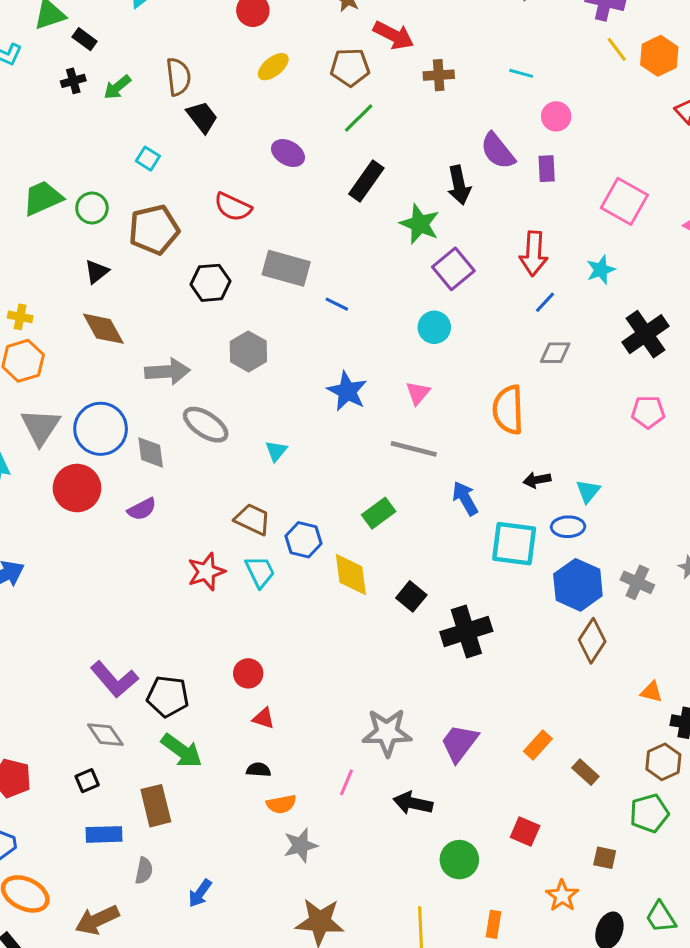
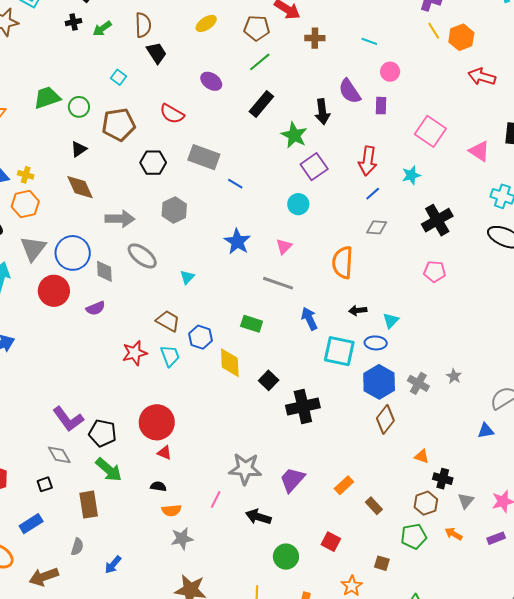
green rectangle: (379, 513) -> (252, 324), turned 50
red circle: (248, 673) -> (157, 422), size x1.8
blue rectangle: (104, 834) -> (31, 524), moved, turned -35

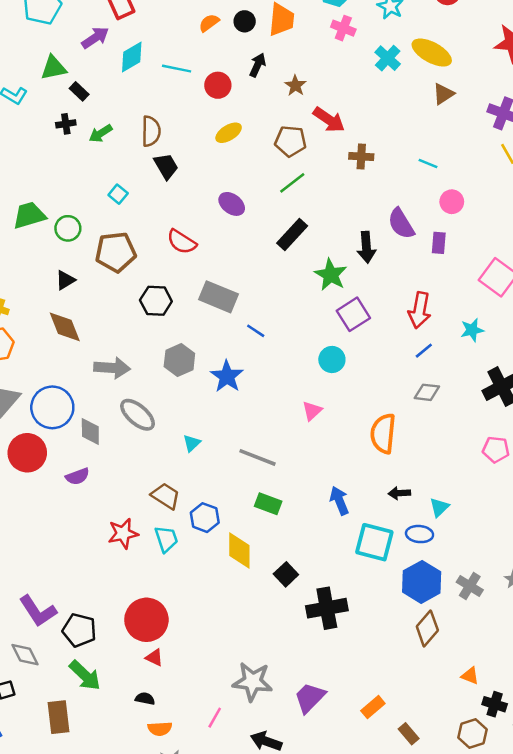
blue star: (237, 242) -> (227, 376), moved
gray line: (278, 283) -> (257, 457), moved

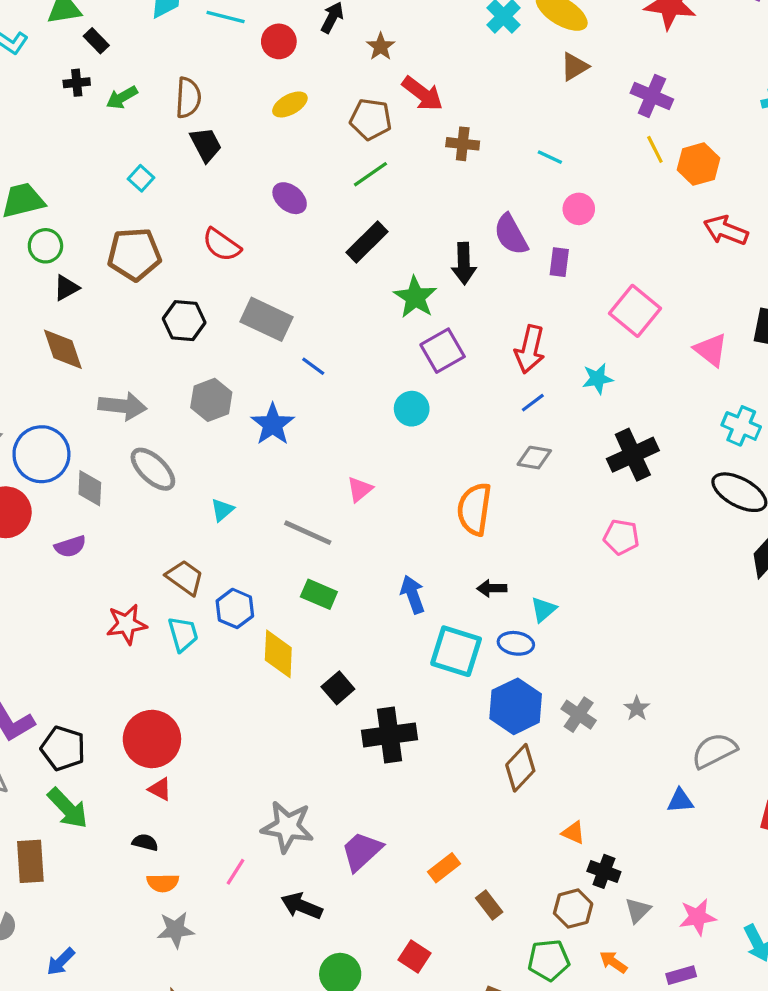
green circle: (68, 228) -> (45, 246), moved
pink triangle: (312, 411) -> (360, 489), moved

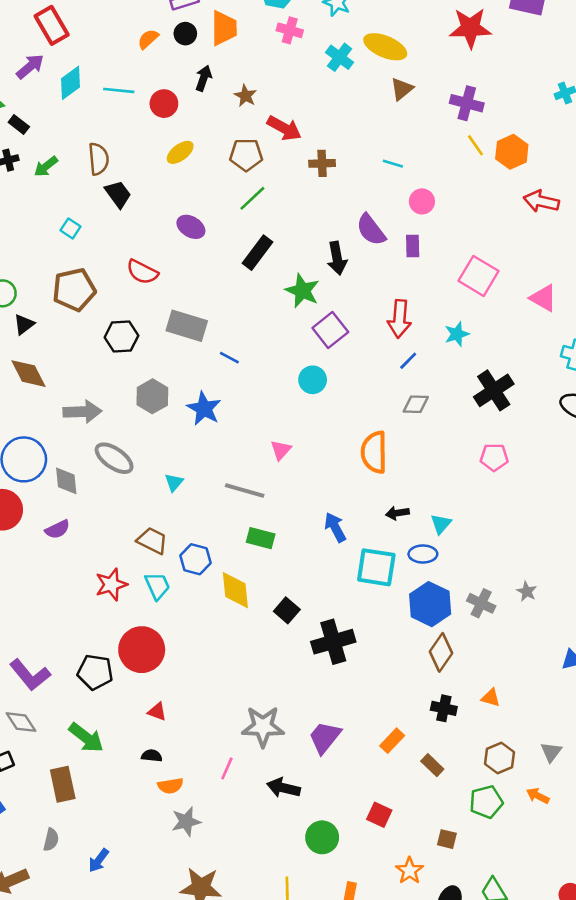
red circle: (152, 739) -> (142, 650), moved
black pentagon: (63, 748) -> (95, 672), moved
black cross: (604, 871) -> (444, 708), moved

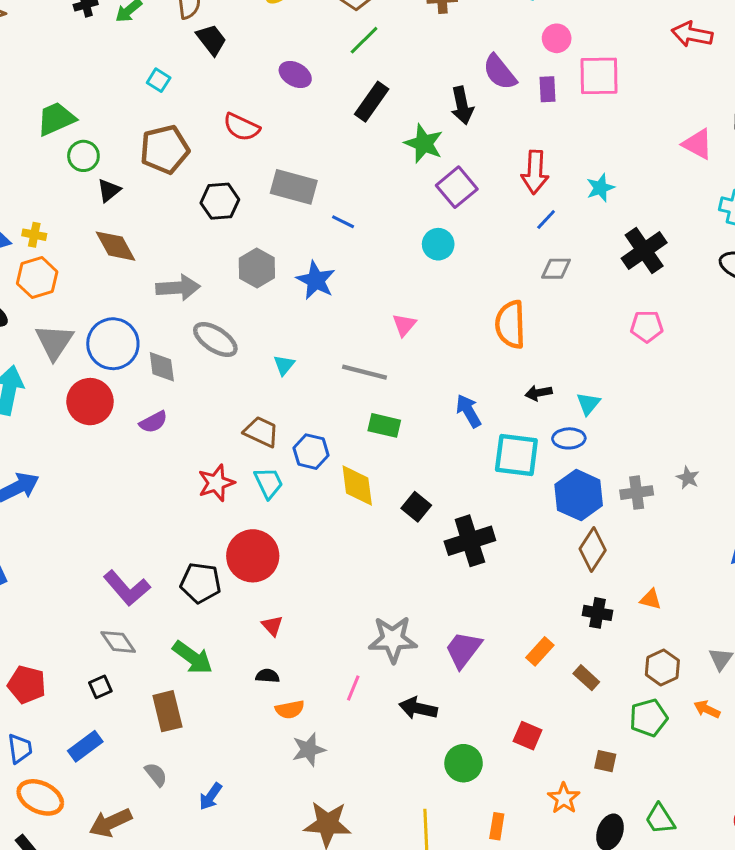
pink square: (479, 276) -> (599, 76), moved, turned -30
gray cross: (481, 603) -> (637, 493), turned -32
red triangle: (157, 712) -> (272, 626), turned 30
gray semicircle: (51, 840) -> (156, 774), turned -50

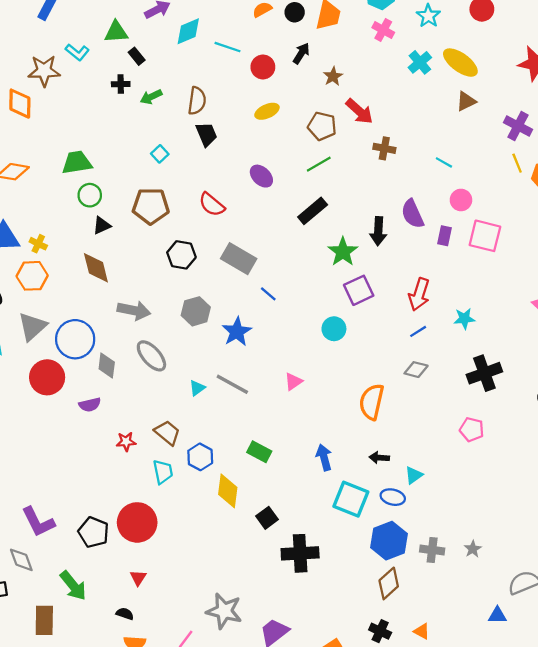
gray line: (365, 372) -> (232, 384), moved
red star: (216, 483) -> (126, 442), moved, size x0.7

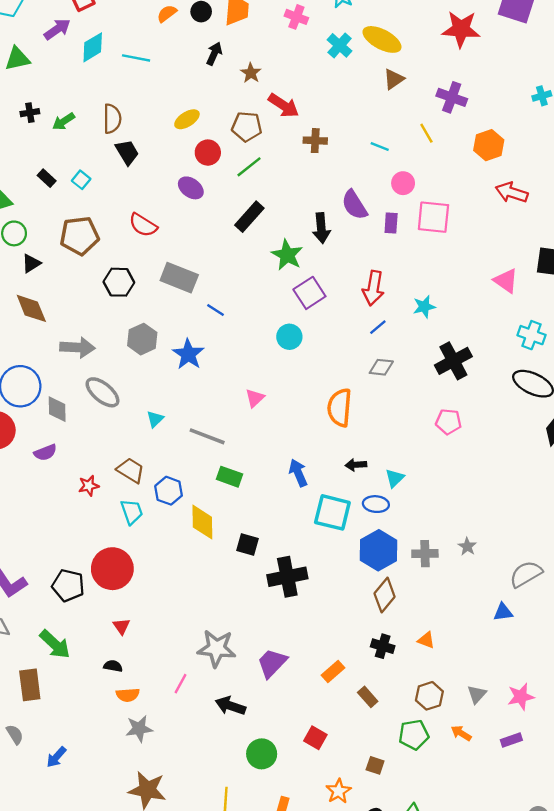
black rectangle: (137, 56) -> (47, 178), moved
red circle: (263, 67) -> (208, 153), moved
yellow line: (517, 163) -> (426, 133), moved
gray line: (232, 384) -> (207, 436), moved
black square: (267, 518) -> (248, 544), turned -30

